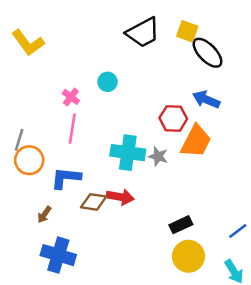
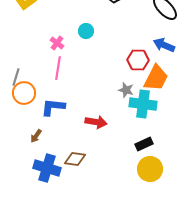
cyan cross: (128, 153) -> (143, 104), moved
brown diamond: (94, 202) -> (75, 159), moved

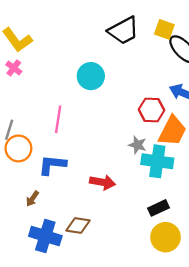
cyan circle: (86, 31) -> (91, 76), size x1.5
pink cross: (57, 43) -> (14, 68), moved

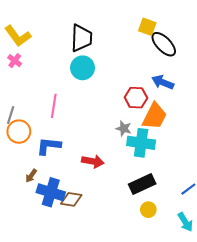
black trapezoid: (123, 31) -> (82, 38), moved, turned -60
black rectangle: (158, 208) -> (142, 184), size x1.4
blue cross: (45, 236) -> (51, 192), moved
yellow circle: (166, 237) -> (148, 210), size x0.6

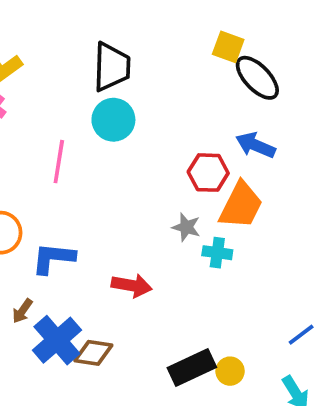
pink line: (54, 106) -> (59, 162), moved
cyan cross: (141, 143) -> (217, 253), size x0.6
black rectangle: (142, 184) -> (192, 367), moved
blue cross: (51, 192) -> (57, 340), turned 32

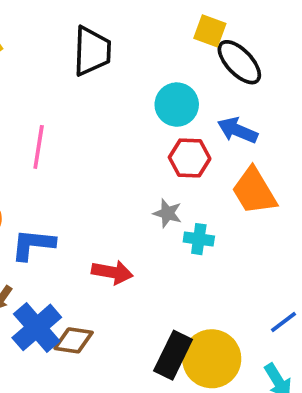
cyan circle: (113, 120) -> (177, 105), moved
orange trapezoid: (241, 205) -> (254, 191), moved, turned 122
black rectangle: (192, 367) -> (173, 355), turned -39
yellow circle: (230, 371) -> (212, 359), size x2.0

